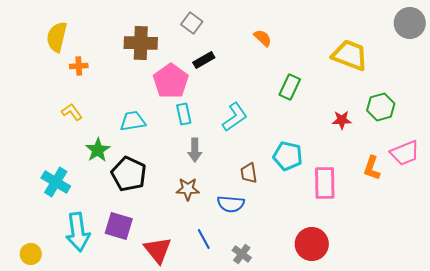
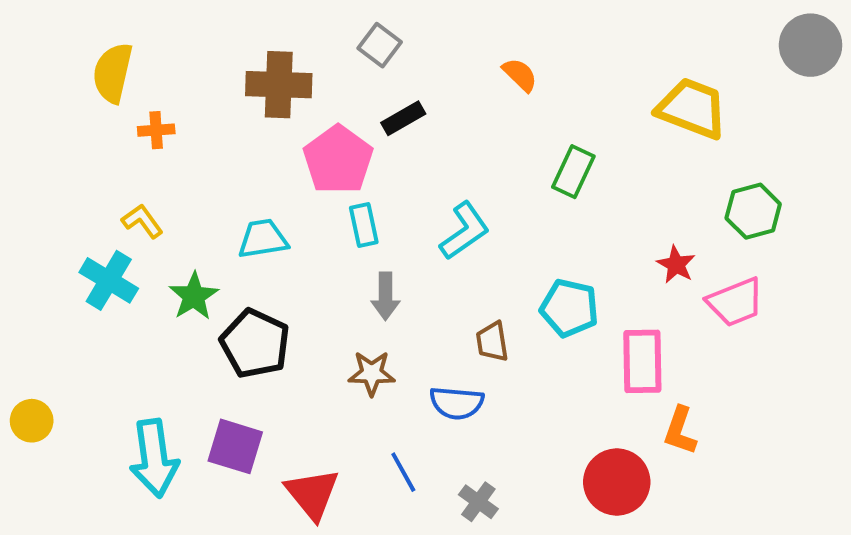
red star: (342, 120) -> (676, 265), moved, turned 30
pink trapezoid: (405, 153) -> (735, 302), moved
orange L-shape: (372, 168) -> (680, 431), moved
cyan cross: (56, 182) -> (109, 280), moved
yellow circle: (31, 254) -> (32, 421), moved

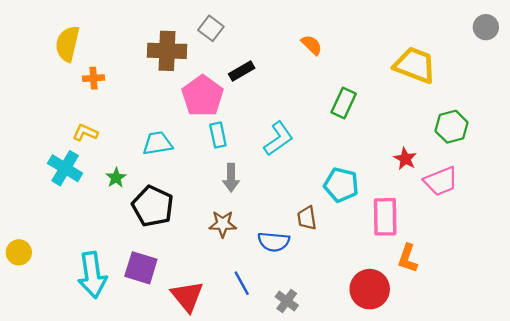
gray square: (380, 45) -> (211, 28), moved
gray circle: (811, 45) -> (486, 27), size x0.7
yellow L-shape: (142, 221) -> (85, 133), turned -30
green star: (194, 296) -> (116, 178), size x0.7
brown trapezoid: (492, 342) -> (307, 218), moved

